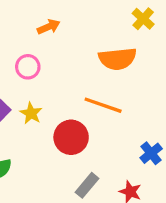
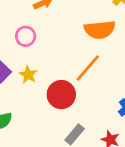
orange line: (103, 105) -> (88, 68), turned -68

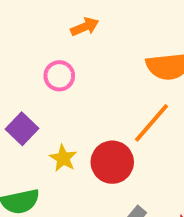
yellow star: (28, 75) -> (63, 158), moved

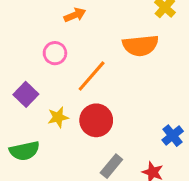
orange line: (152, 123) -> (92, 76), moved
yellow star: (63, 158) -> (58, 117), turned 30

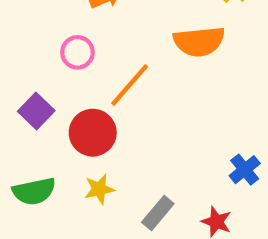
yellow star: (58, 117) -> (99, 189), moved
red circle: (96, 120) -> (93, 133), moved

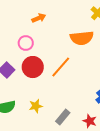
orange line: (130, 85) -> (61, 67), moved
red circle: (93, 133) -> (33, 67), moved

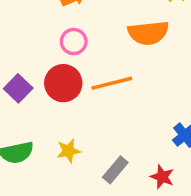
pink circle: (26, 43) -> (74, 42), moved
orange line: (61, 67) -> (112, 83), turned 35

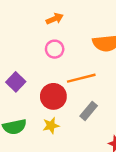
red circle: (63, 83) -> (53, 96), moved
gray rectangle: (115, 170) -> (89, 111), moved

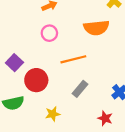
red circle: (53, 96) -> (36, 80), moved
yellow star: (51, 126) -> (53, 114), moved

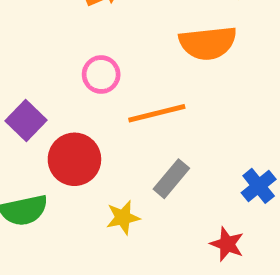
pink circle: (49, 33) -> (101, 74), moved
yellow star: (53, 114) -> (123, 217), moved

